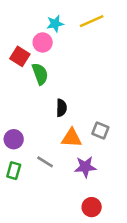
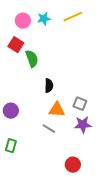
pink circle: (43, 42) -> (23, 21), moved
gray line: (45, 162) -> (49, 129), moved
purple star: (85, 167) -> (83, 125), moved
green rectangle: (14, 171) -> (11, 146), moved

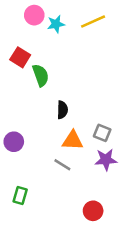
pink circle: (23, 21) -> (34, 15), moved
green rectangle: (11, 146) -> (20, 195), moved

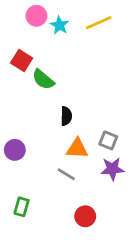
cyan star: (56, 24) -> (59, 25), turned -30
green semicircle: (41, 75) -> (43, 79), turned 150
red circle: (93, 211) -> (85, 216), moved

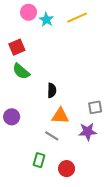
red square: (22, 61) -> (17, 47), turned 35
green semicircle: (43, 79) -> (21, 71), moved
gray square: (108, 140) -> (95, 107), moved, turned -32
green rectangle: (22, 207) -> (39, 160), moved

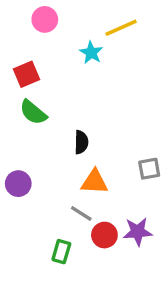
cyan star: (46, 20) -> (91, 53), moved
purple star: (88, 132) -> (138, 232), moved
red circle: (67, 169) -> (104, 235), moved

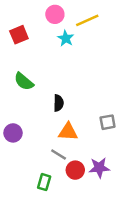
pink circle: (45, 19) -> (55, 14), moved
red square: (27, 74) -> (19, 35), moved

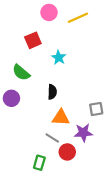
red square: (19, 35) -> (33, 40), moved
cyan star: (66, 38) -> (59, 58), moved
purple circle: (13, 133) -> (11, 98), moved
purple star: (99, 168) -> (83, 133), moved

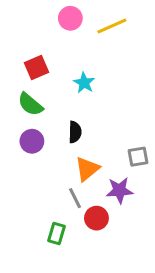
red square: (33, 40) -> (37, 67), moved
purple circle: (11, 98) -> (32, 141), moved
orange triangle: (61, 118) -> (87, 169), turned -42
gray line: (52, 138) -> (75, 198), turned 32

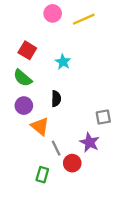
red square: (37, 67) -> (27, 50), turned -36
orange triangle: (87, 169) -> (40, 126), moved, turned -42
purple star: (120, 190) -> (89, 142), turned 30

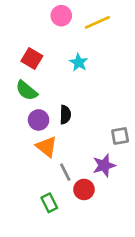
cyan star: (63, 62) -> (79, 62), moved
purple circle: (24, 106) -> (39, 120), moved
purple star: (89, 142) -> (104, 165), turned 30
green rectangle: (42, 175) -> (49, 203), turned -42

